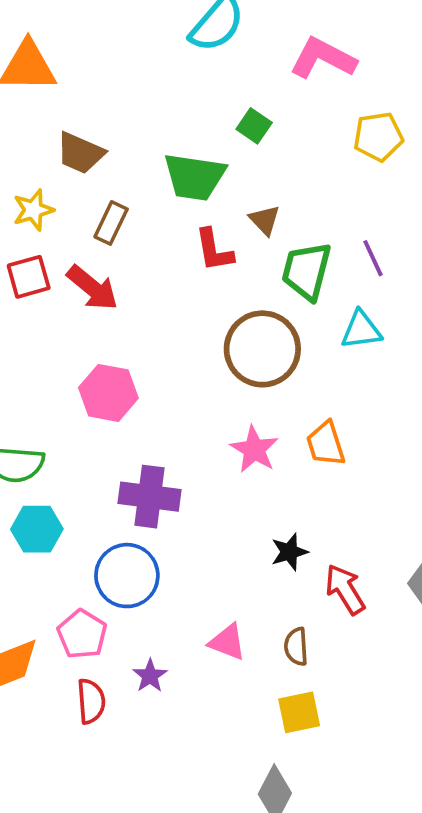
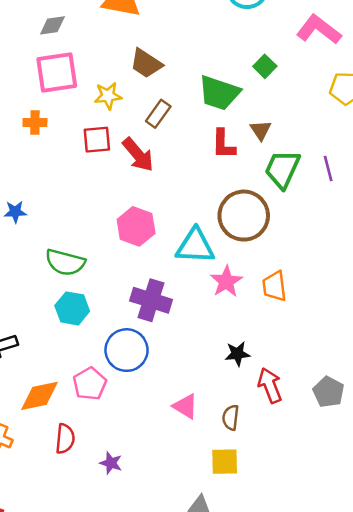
cyan triangle: (361, 330) -> (195, 246), moved, size x1.4
purple star: (150, 676) -> (111, 463), moved, turned -30
red semicircle: (91, 701) -> (65, 439), moved

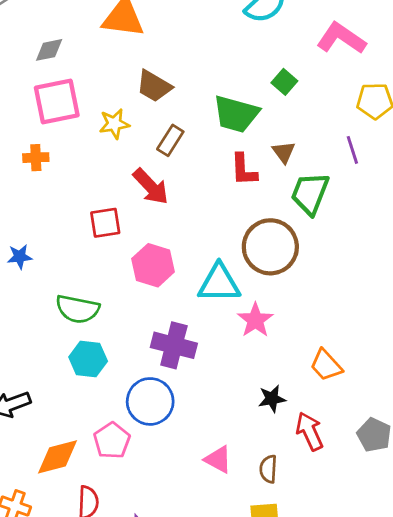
red square: (97, 140) -> (105, 223), moved
purple line: (328, 168) -> (352, 150), moved
orange trapezoid: (274, 286) -> (326, 365), moved, turned -32

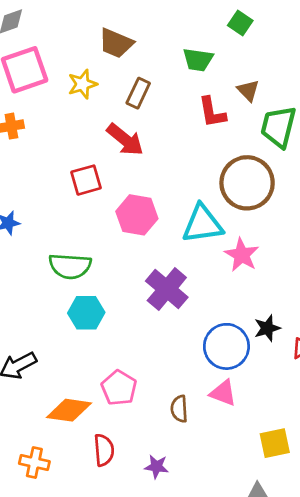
green trapezoid: (236, 114) -> (198, 60), size x0.7
purple cross: (174, 345) -> (167, 289), turned 33
blue circle: (150, 401) -> (226, 346), moved
orange diamond: (58, 457) -> (69, 410), turned 30
brown semicircle: (268, 469) -> (179, 409), moved

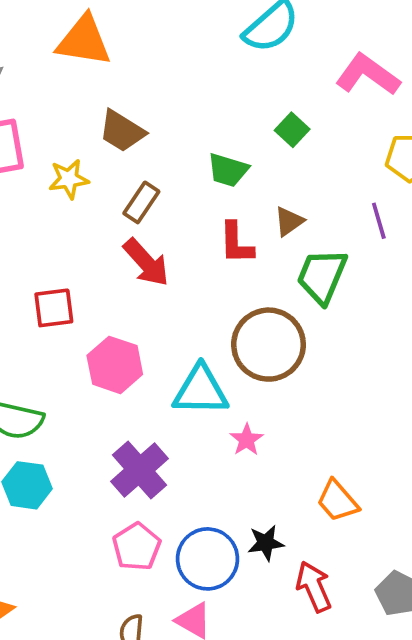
brown triangle: (248, 90) -> (289, 221), turned 30
red arrow: (125, 140) -> (146, 262), moved
pink star: (242, 255) -> (247, 440), size x0.7
pink pentagon: (119, 388) -> (137, 547), moved

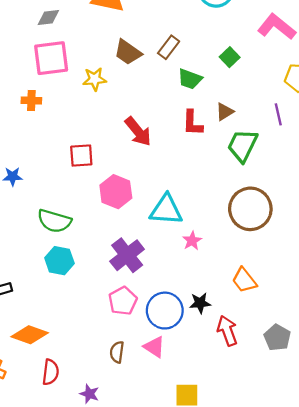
brown rectangle: (141, 202) -> (169, 47), moved
brown circle: (269, 345) -> (250, 209), moved

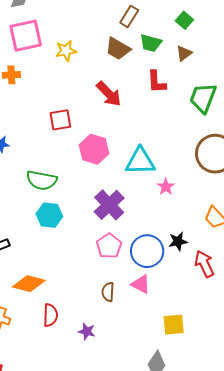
brown trapezoid: (128, 52) -> (118, 49), moved
brown triangle: (225, 112) -> (184, 53), moved

